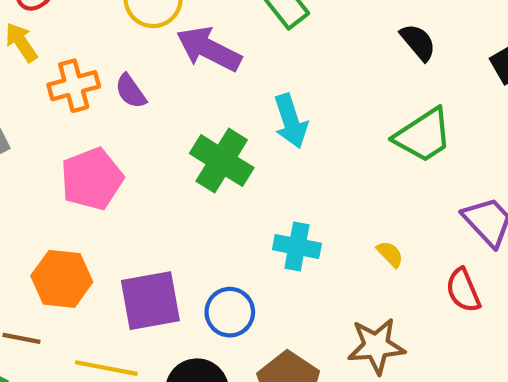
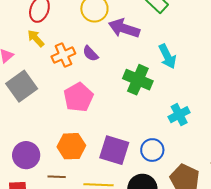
cyan cross: (297, 247) -> (179, 115), turned -30
purple square: (150, 301) -> (114, 150), turned 36

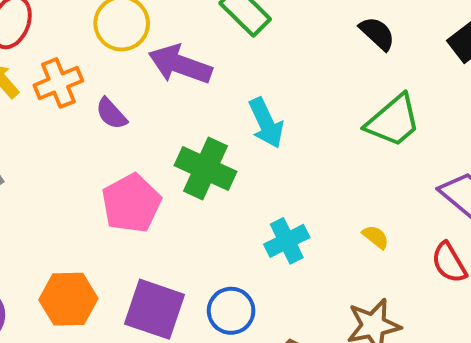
orange cross: (63, 55) -> (58, 83), moved
pink pentagon: (78, 97) -> (131, 203), moved

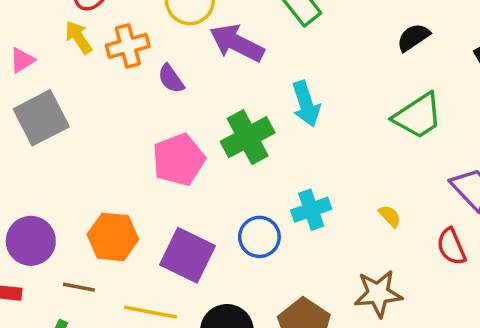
black semicircle: (377, 33) -> (413, 37), turned -84
green cross: (206, 168) -> (248, 137), turned 30
blue circle: (231, 311) -> (259, 237), moved

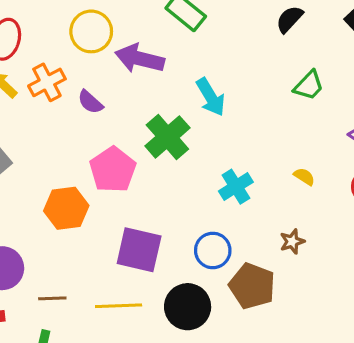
green trapezoid: (418, 116) -> (309, 85), size x0.7
orange hexagon: (113, 237) -> (66, 208), moved
blue circle: (259, 237) -> (213, 250), moved
brown star: (378, 294) -> (292, 241), moved, size x0.6

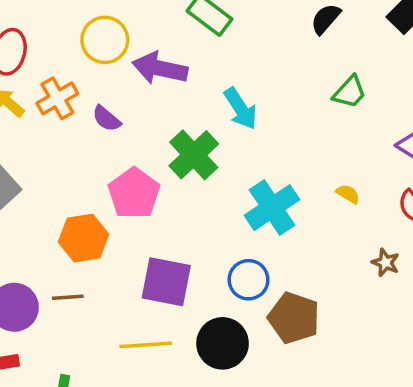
cyan cross: (236, 187) -> (272, 208), size x1.4
brown star: (292, 241) -> (385, 262), moved, turned -30
brown line: (52, 298) -> (68, 297), moved

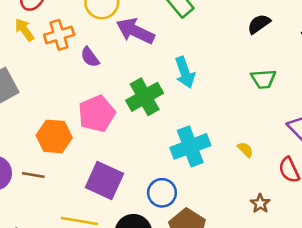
green trapezoid: (350, 92) -> (263, 79), turned 30

